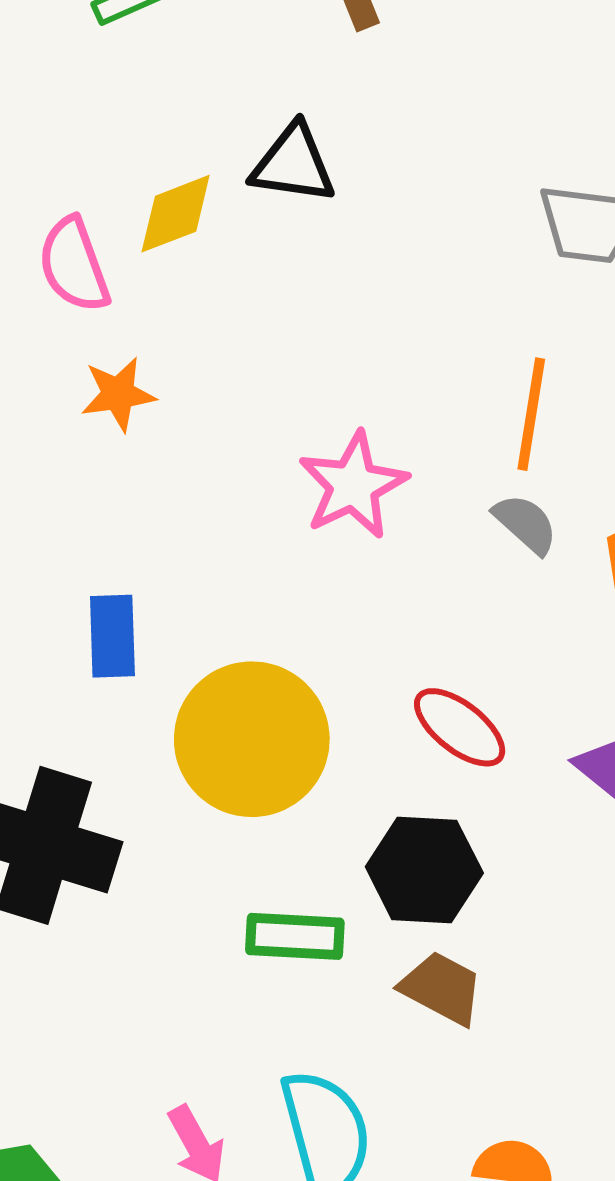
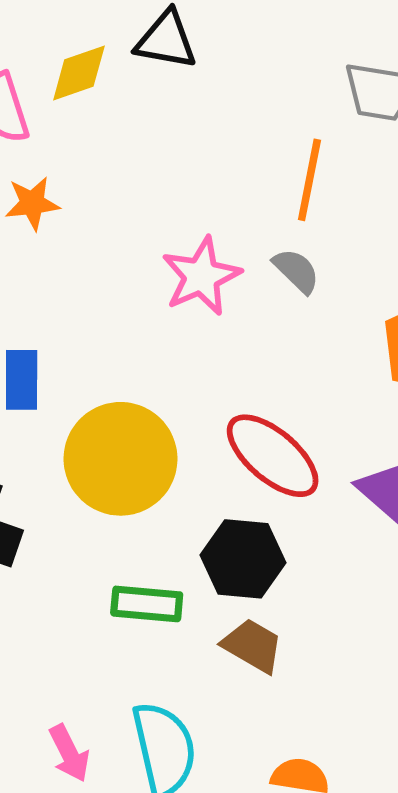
orange line: (531, 414) -> (309, 180), moved
gray semicircle: (525, 524) -> (296, 271), moved
red ellipse: (460, 727) -> (273, 456), size x1.4

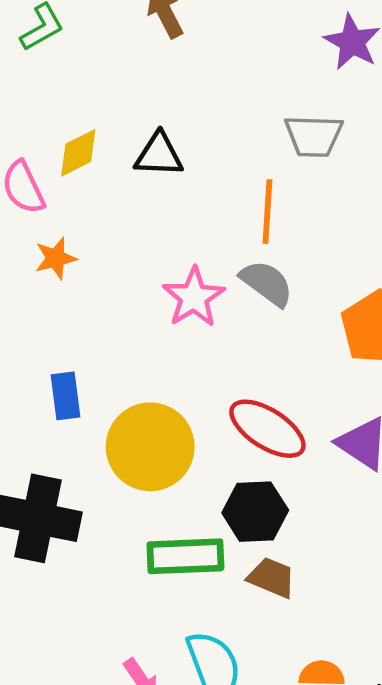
black triangle: (166, 40) -> (159, 155), moved
gray semicircle: (296, 271) -> (267, 283), size x1.4
green rectangle: (147, 604) -> (185, 556), size x1.4

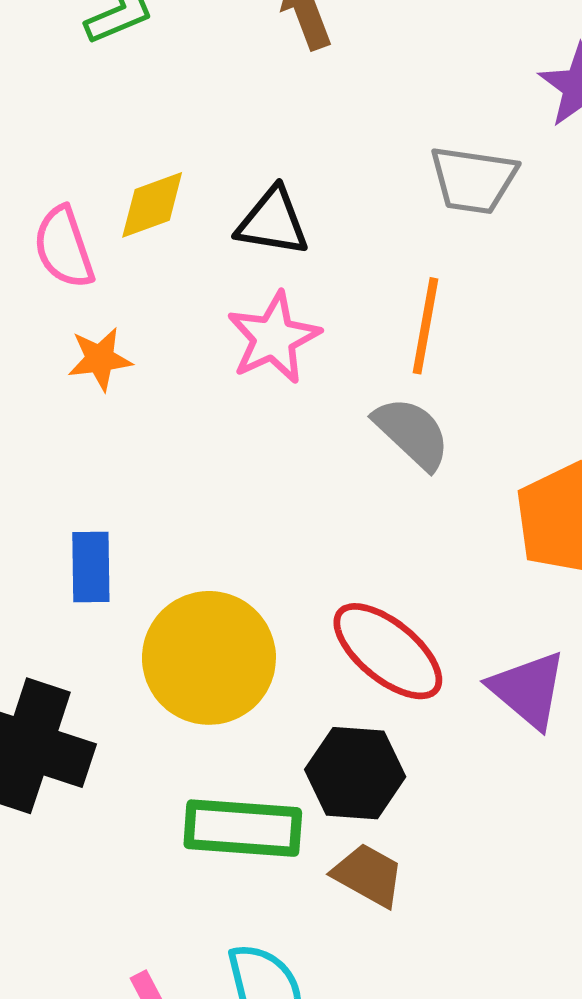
gray trapezoid: (314, 136) -> (473, 180), moved
pink star: (194, 297) -> (274, 338), moved

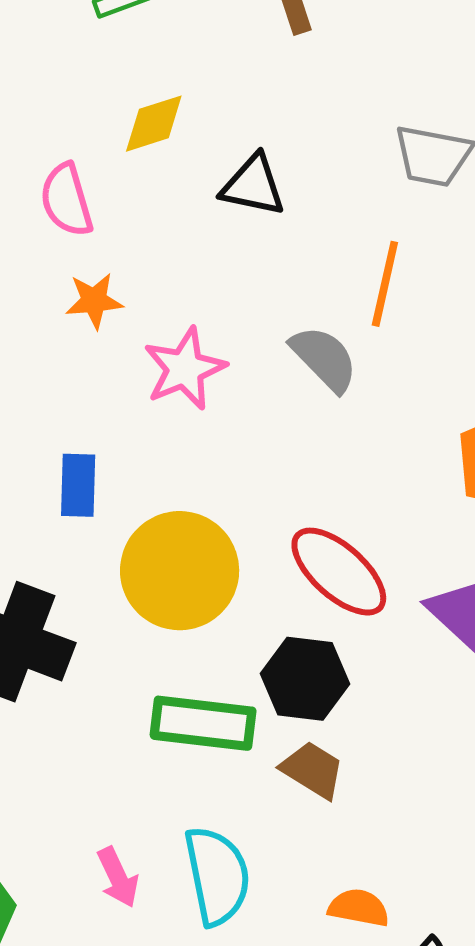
yellow diamond: (152, 205) -> (154, 124), moved
pink star: (274, 338) -> (185, 369), moved
gray semicircle: (412, 433) -> (324, 359), moved

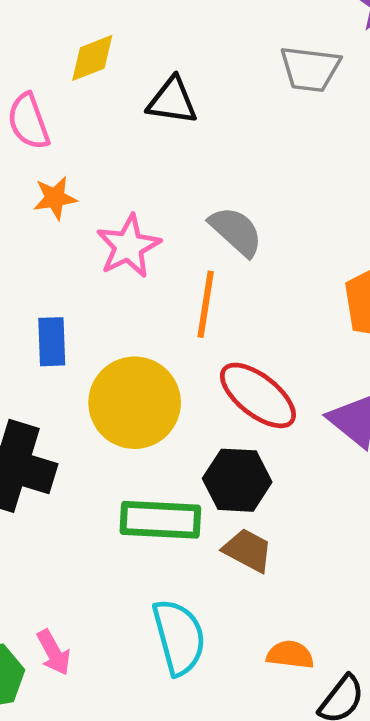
orange line: (385, 284) -> (206, 304), moved
pink arrow: (118, 877) -> (54, 652), moved

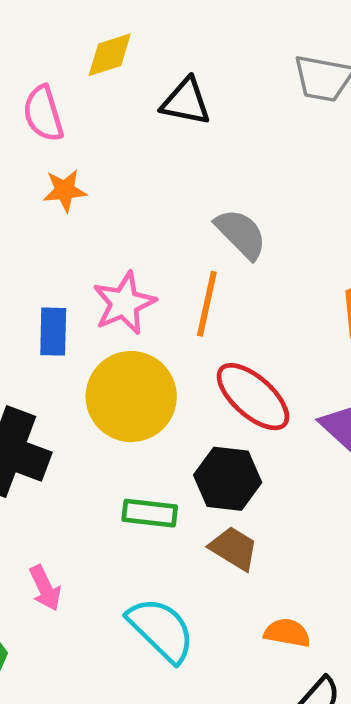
pink star: (128, 246) -> (124, 303), moved
green rectangle: (160, 520) -> (150, 513), size x0.7
cyan semicircle: (179, 637) -> (161, 630), turned -34
pink arrow: (54, 652) -> (45, 588), moved
orange semicircle: (290, 655) -> (287, 633), moved

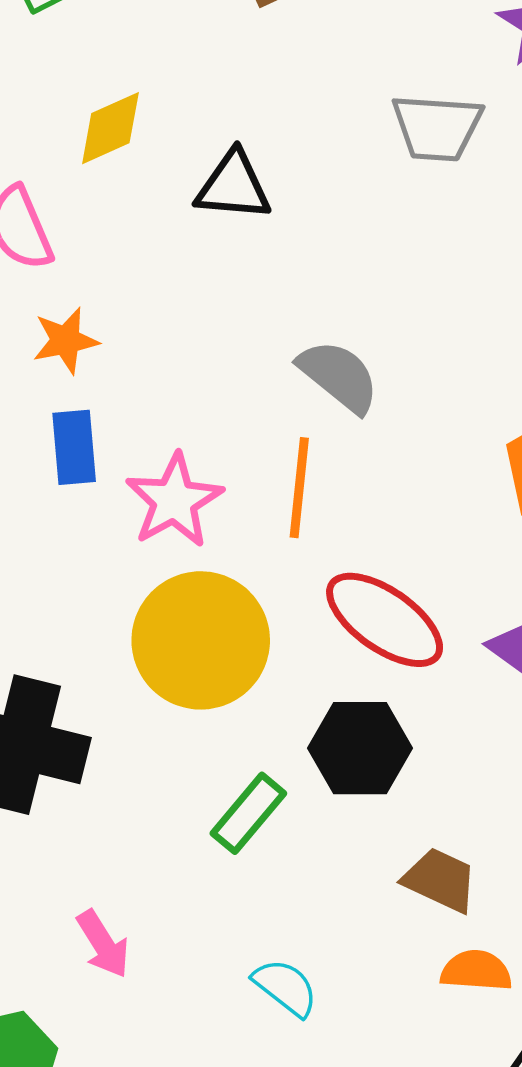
blue rectangle: (53, 332) -> (74, 447), moved
green rectangle: (150, 513) -> (248, 813), turned -50
brown trapezoid: (234, 548) -> (440, 880), moved
cyan semicircle: (161, 630) -> (285, 987), size x0.6

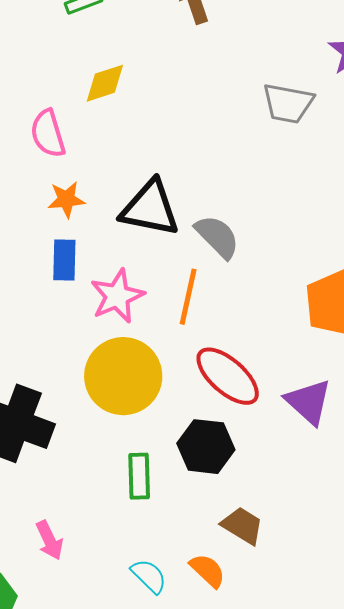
black triangle: (233, 186) -> (150, 208), moved, size x1.4
green rectangle: (248, 813) -> (139, 476), turned -48
orange semicircle: (476, 971) -> (208, 571), moved, turned 33

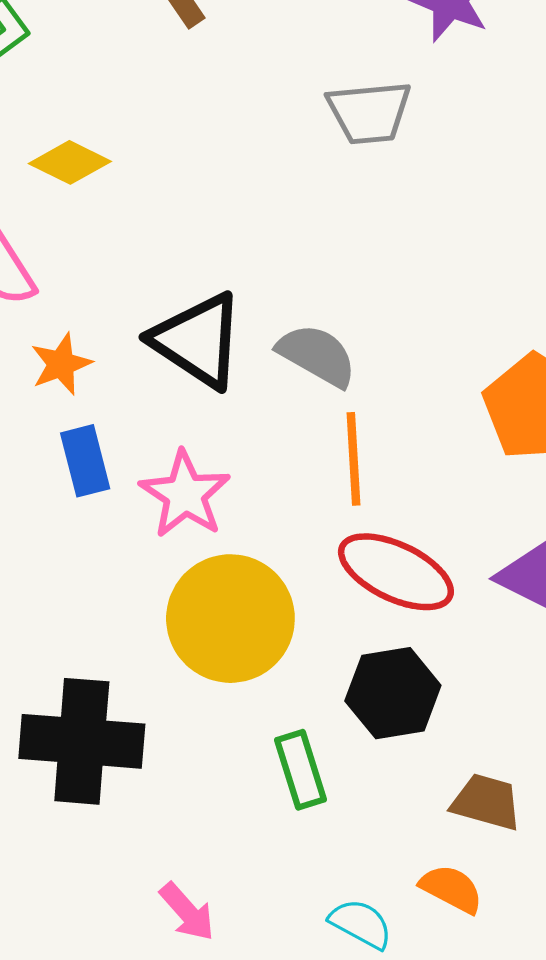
yellow diamond: (105, 83) -> (70, 162), turned 60
black triangle: (150, 208) -> (198, 340), turned 38
orange line: (188, 297) -> (353, 459), moved

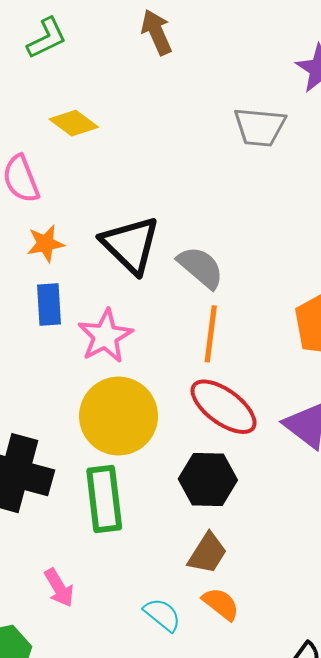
green rectangle: (300, 770) -> (104, 499), moved, size x1.4
brown trapezoid: (486, 802) -> (207, 553), moved, turned 96

